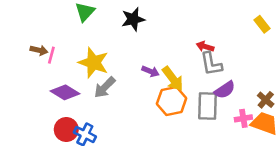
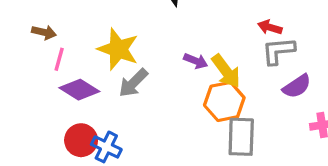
pink line: (51, 55) -> (59, 59), moved
gray L-shape: (211, 64) -> (278, 51), turned 95
gray rectangle: (207, 106) -> (241, 137), moved

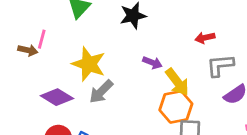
red arrow: (270, 27) -> (205, 38), moved, turned -30
pink line: (59, 59) -> (42, 39), moved
purple arrow: (196, 61) -> (152, 63), moved

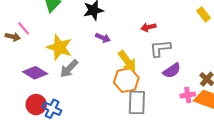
pink line: (42, 39) -> (23, 28), turned -56
purple arrow: (152, 63) -> (103, 38), moved

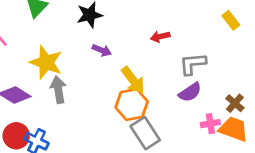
gray L-shape: (160, 48) -> (193, 64), moved
gray arrow: (69, 69) -> (58, 90), turned 126
gray rectangle: (137, 102) -> (145, 133), turned -35

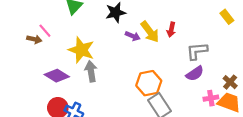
red arrow: (160, 37) -> (171, 30), turned -64
purple arrow: (102, 50) -> (133, 36), moved
yellow arrow: (133, 80) -> (150, 32), moved

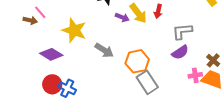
gray arrow: (91, 71) -> (104, 50), moved, turned 132

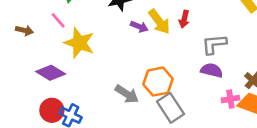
pink line: (40, 12) -> (58, 20), moved
gray arrow: (104, 50) -> (127, 94), moved
purple semicircle: (180, 52) -> (212, 70), turned -132

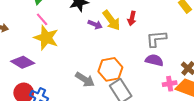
pink line: (58, 20) -> (42, 19), moved

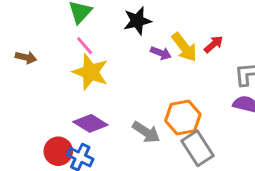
red arrow: (132, 18) -> (214, 44), turned -144
purple diamond: (23, 62) -> (90, 123), moved

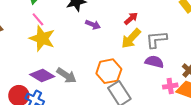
yellow arrow: (184, 47) -> (131, 38), moved, turned 80
gray arrow: (146, 132) -> (66, 75), moved

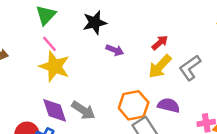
gray L-shape: (156, 39) -> (190, 68), turned -30
purple semicircle: (154, 62) -> (169, 105), moved
purple diamond: (42, 75) -> (55, 110), turned 40

